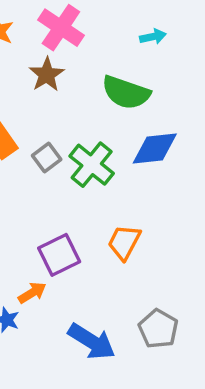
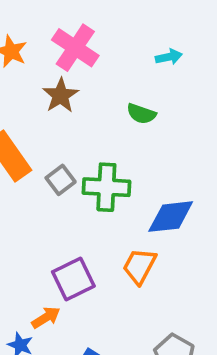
green semicircle: (126, 93) -> (141, 114), size x0.6
blue diamond: (155, 148) -> (171, 217), moved
green cross: (92, 165) -> (106, 187), turned -36

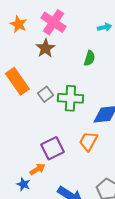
green semicircle: (141, 114) -> (89, 58), turned -91

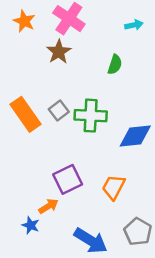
orange rectangle: (17, 81) -> (26, 114), moved
orange trapezoid: (88, 141) -> (114, 187), moved

